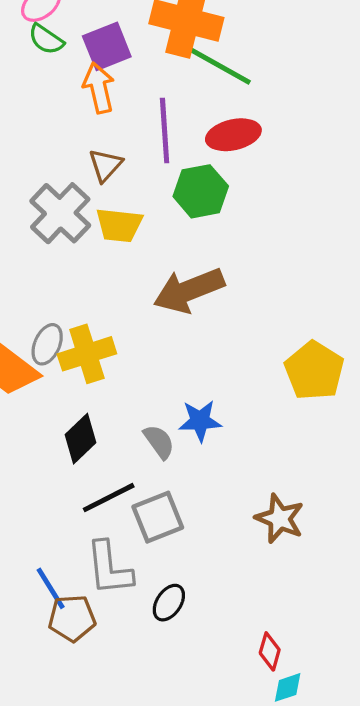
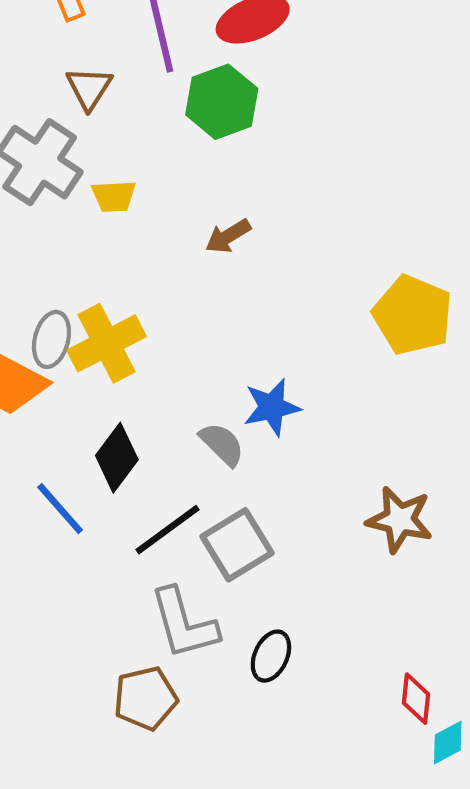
yellow trapezoid: (119, 225) -> (114, 196), moved, size x0.7
brown arrow: (189, 290) -> (228, 236), size x0.5
blue line: (51, 588) -> (60, 509), moved

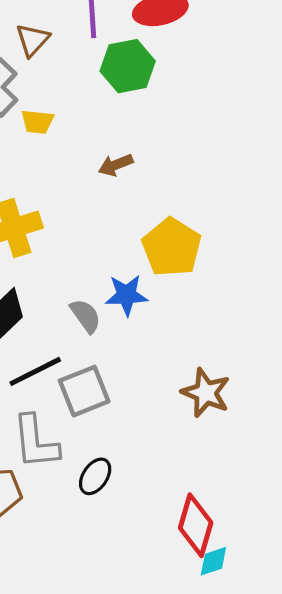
yellow pentagon: (413, 315) -> (172, 247), moved
red diamond: (416, 699) -> (196, 525), size x1.6

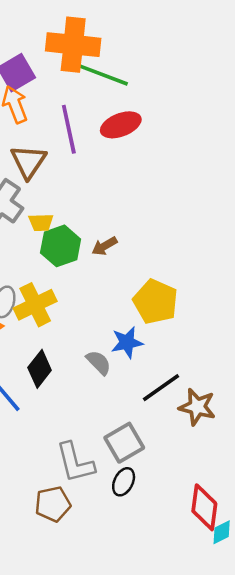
brown triangle: (33, 40) -> (28, 162), size x1.4
green hexagon: (128, 66) -> (61, 246), moved
black line: (35, 371) -> (161, 388), moved
gray square: (84, 391) -> (124, 443), moved

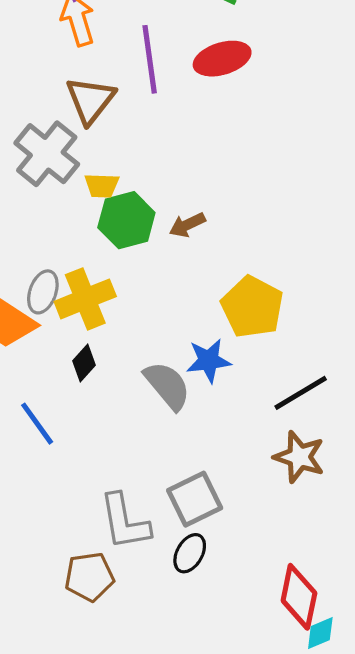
gray semicircle: (99, 363) -> (167, 386), size x1.4
black diamond: (40, 369) -> (84, 363), moved, size x0.7
black line: (161, 388) -> (301, 393), moved

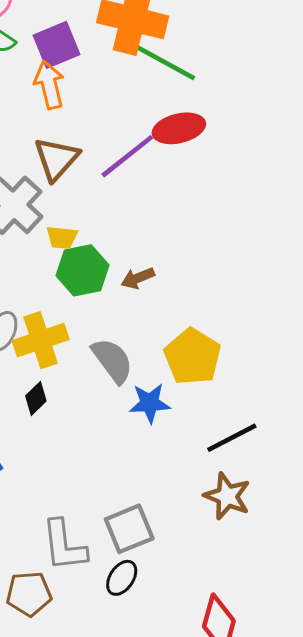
purple line: (150, 59) -> (127, 156), moved, turned 56
gray semicircle: (167, 386) -> (112, 361), moved

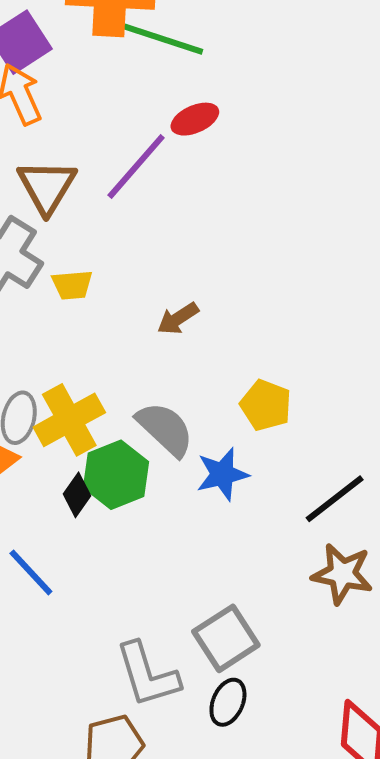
red ellipse: (179, 128) -> (195, 119), size x0.7
green hexagon: (83, 270) -> (116, 475), moved
yellow pentagon: (193, 357) -> (266, 405), size x0.7

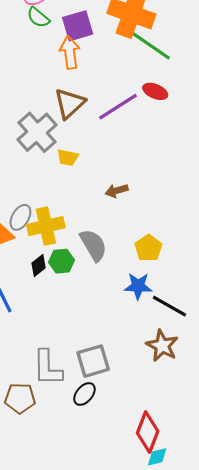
red ellipse: (195, 119) -> (155, 91), turned 30
blue star: (222, 474) -> (138, 286), moved
green hexagon: (116, 475) -> (62, 261), size x0.7
black line: (335, 499) -> (170, 306), turned 51

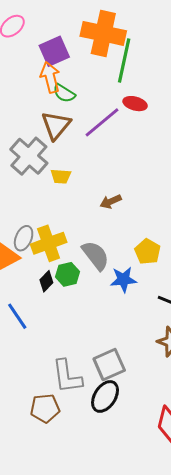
green semicircle: (38, 17) -> (64, 93), moved
green line: (150, 45) -> (124, 61), turned 75
blue star: (138, 286) -> (123, 280), moved
black ellipse: (84, 394) -> (105, 396), size x1.4

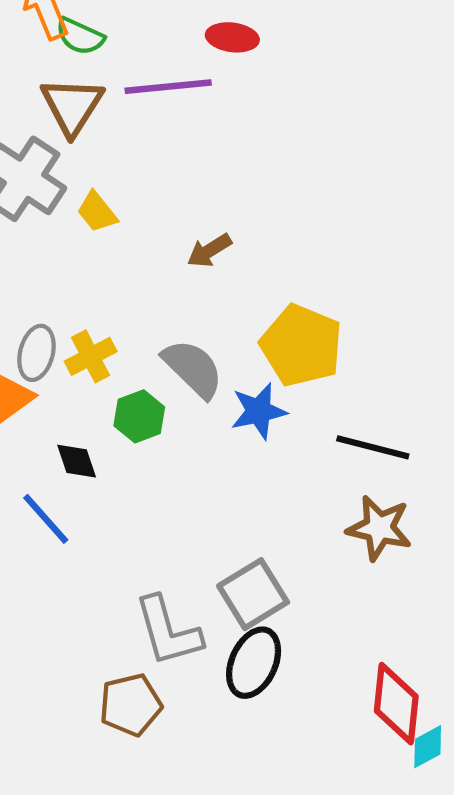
purple line: (102, 122) -> (168, 87), turned 42
yellow trapezoid: (61, 176) -> (97, 212), turned 55
yellow cross: (49, 243) -> (91, 356), size x0.7
yellow pentagon: (148, 252) -> (301, 345), size x1.5
black diamond: (46, 281) -> (77, 461), moved, turned -55

